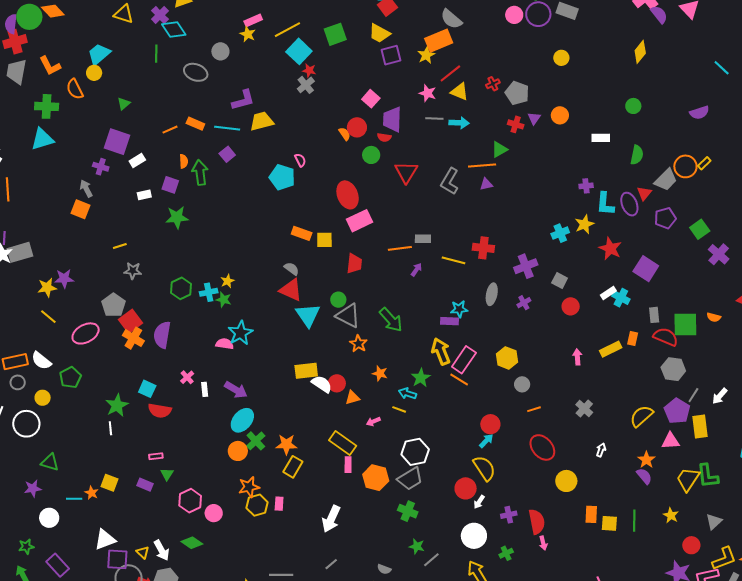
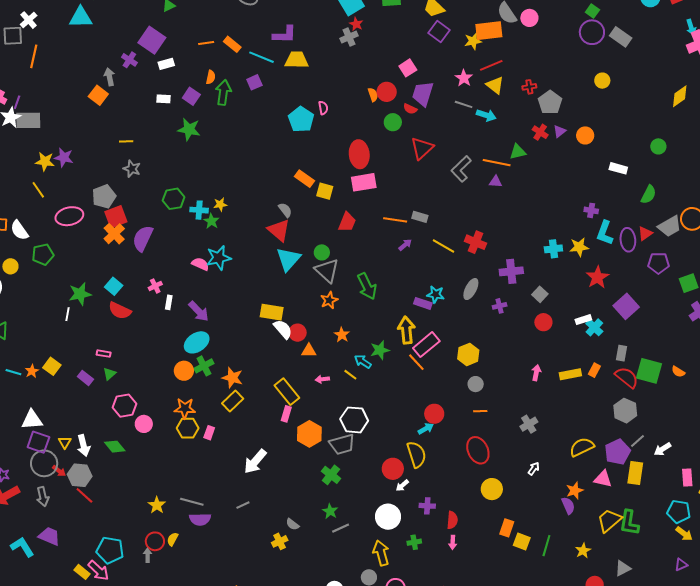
pink circle: (514, 15) -> (529, 18), moved
purple square: (391, 55) -> (439, 32), turned 35
red semicircle: (537, 522) -> (452, 520), size x0.7

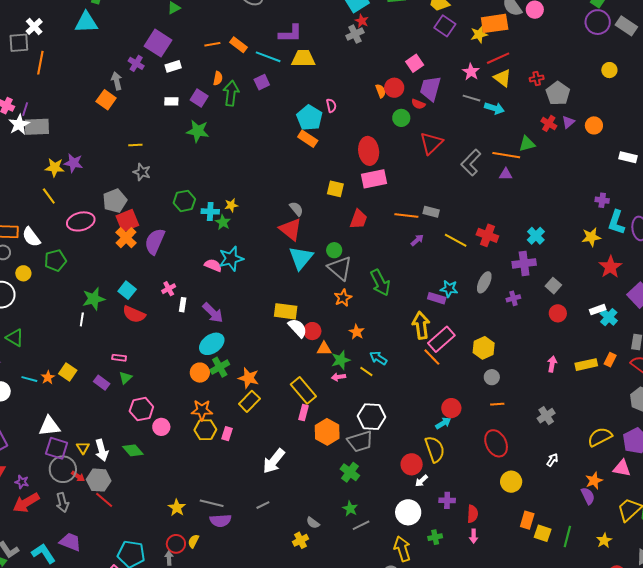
orange rectangle: (305, 179) -> (308, 139), moved
cyan cross: (553, 249) -> (536, 236), moved, turned -36
green star: (380, 350) -> (341, 360), moved

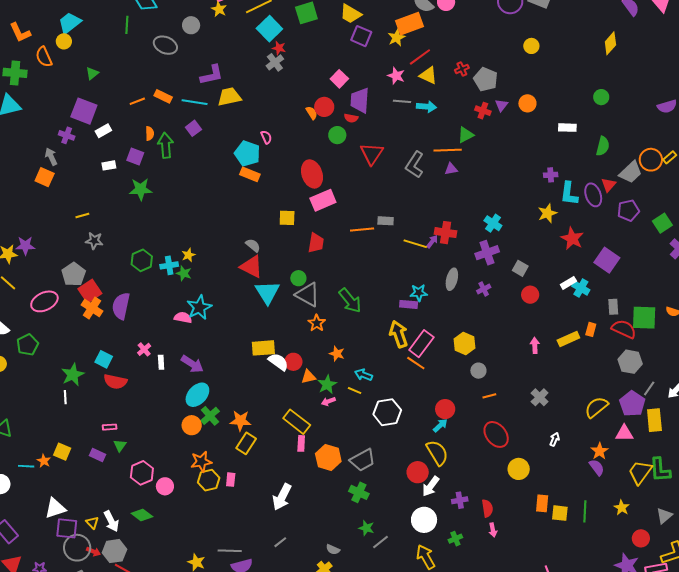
purple arrow: (417, 240) -> (432, 242), moved
white hexagon: (372, 417) -> (387, 412), moved
white arrow: (421, 481) -> (431, 486), size x1.5

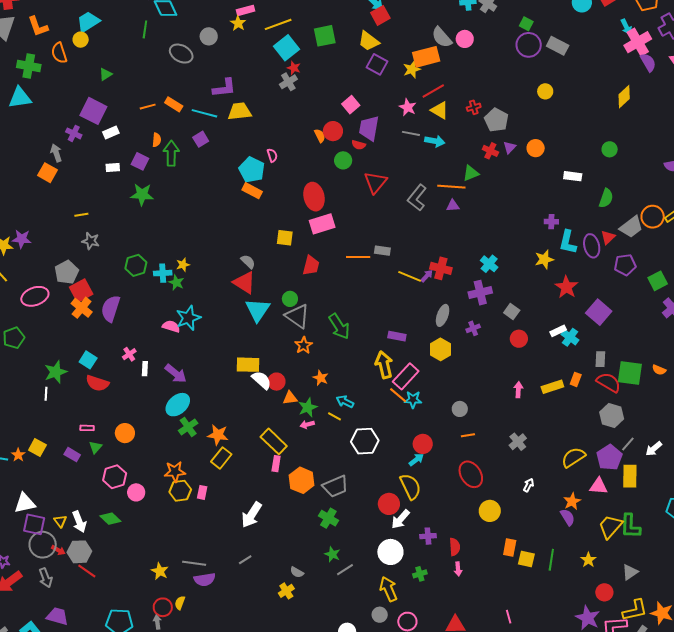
cyan star: (419, 293) -> (413, 400), moved
yellow hexagon: (465, 343) -> (441, 349), moved
orange circle: (192, 425) -> (125, 433), moved

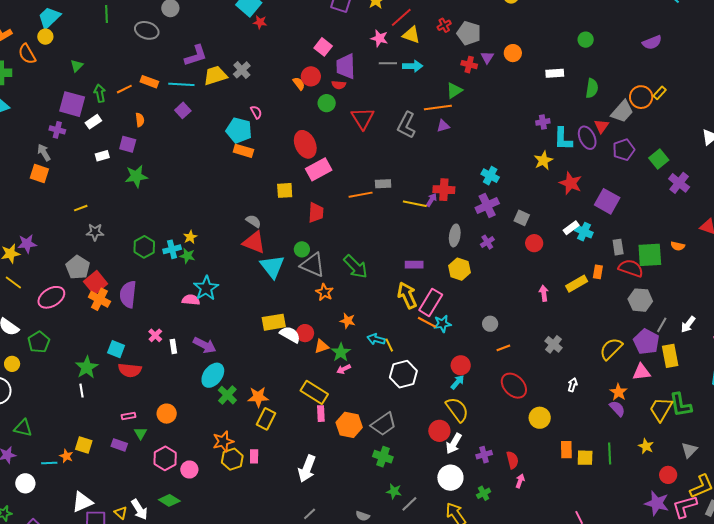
gray cross: (288, 82) -> (242, 70), moved
green arrow: (171, 153) -> (100, 93), moved, size x0.7
yellow line: (334, 416) -> (389, 345), moved, turned 48
pink arrow: (458, 569) -> (520, 481), turned -144

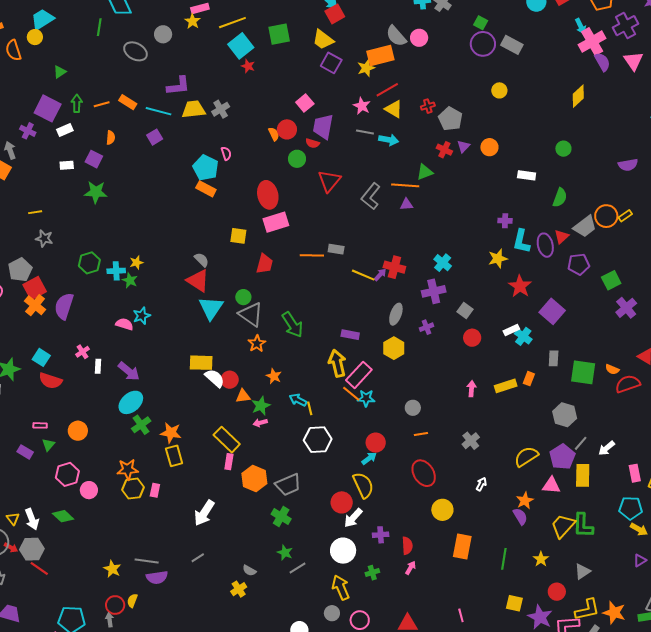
red semicircle: (631, 268) -> (628, 384), moved, turned -50
cyan star: (206, 288) -> (142, 316), size x0.7
yellow rectangle: (266, 419) -> (174, 456), turned -55
orange rectangle: (566, 450) -> (462, 546), size x1.4
yellow square: (585, 458) -> (514, 603), moved

